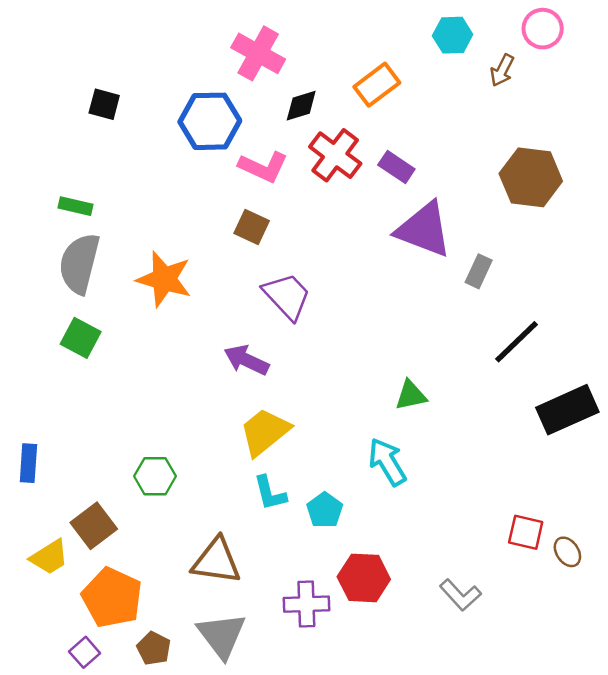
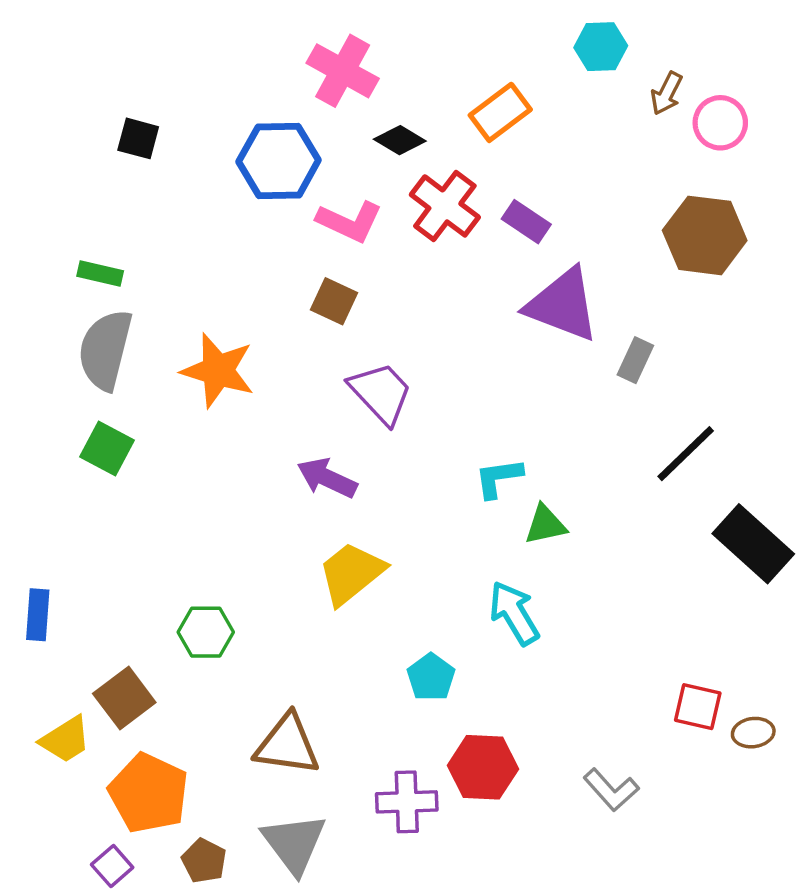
pink circle: (543, 29) -> (720, 123), moved
black diamond: (301, 106) -> (400, 140), turned 48
black rectangle: (567, 410) -> (753, 544), turned 66
cyan L-shape: (270, 493) -> (499, 478), moved, turned 96
brown ellipse: (567, 552) -> (753, 733), turned -64

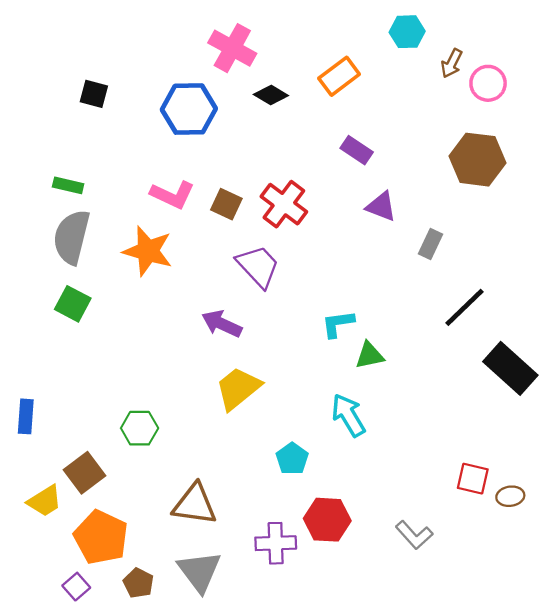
red cross: (445, 206) -> (284, 204), moved
pink L-shape: (350, 222) -> (172, 195), moved
purple triangle: (563, 305) -> (381, 206), size x0.6

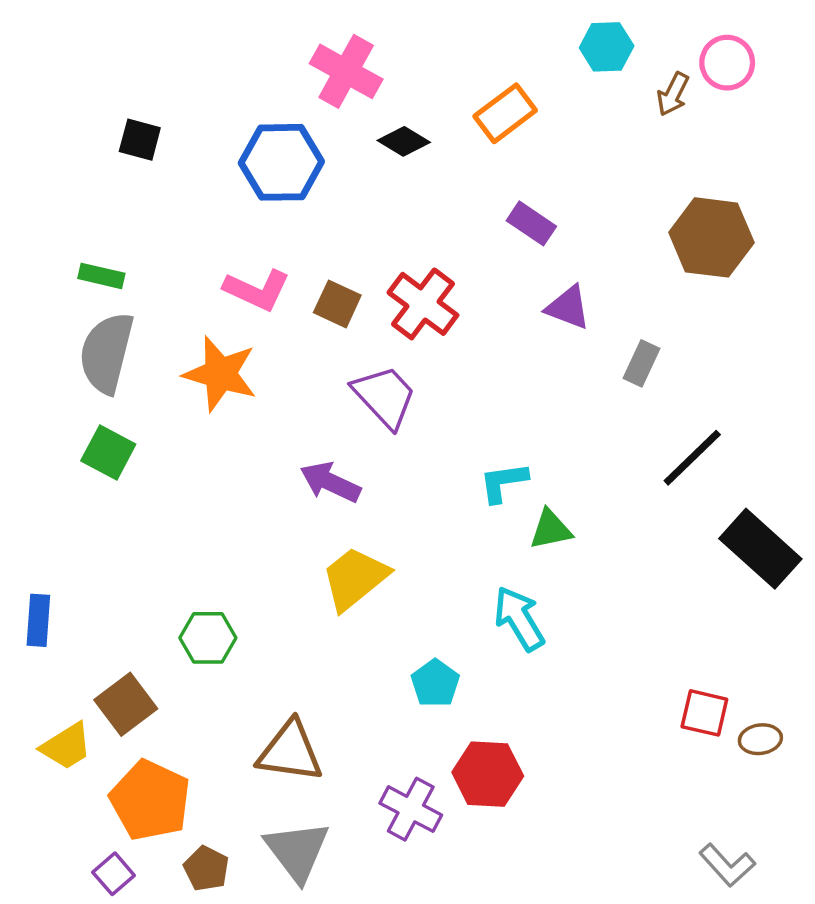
pink circle: (488, 83) -> (727, 63), moved
gray L-shape: (414, 535) -> (727, 865), moved
purple cross: (276, 543) -> (411, 809), turned 30

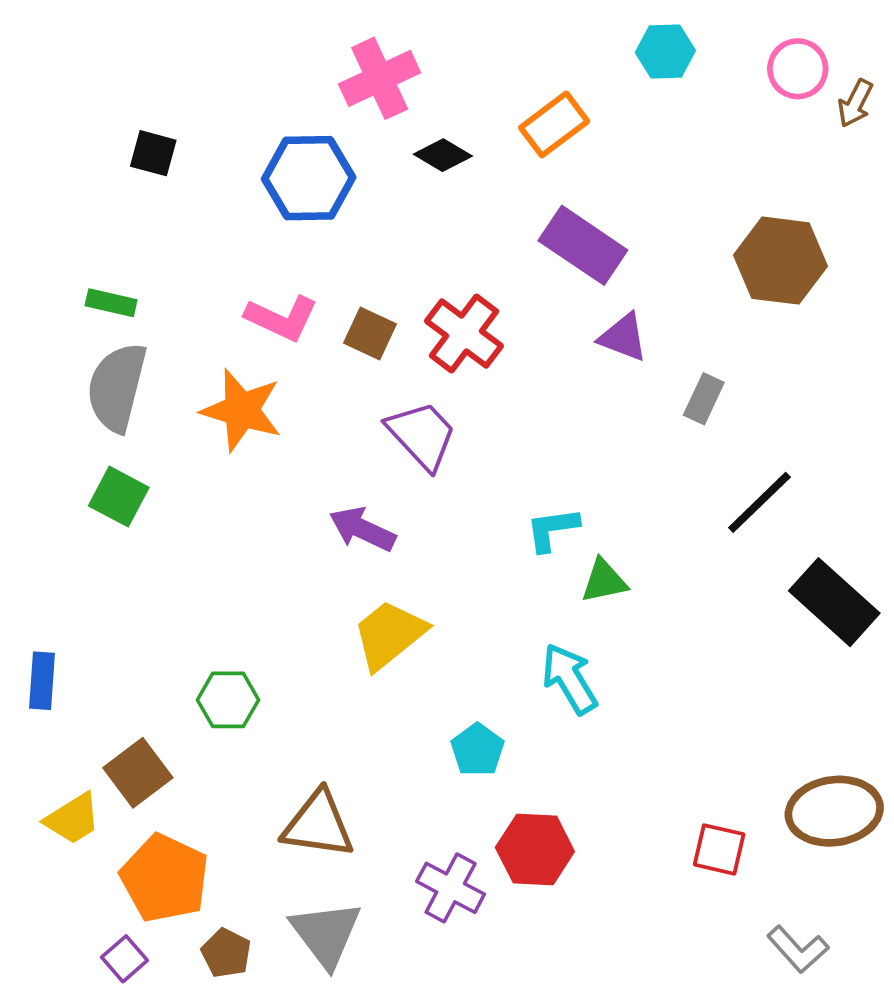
pink cross: (346, 71) -> (380, 78), turned 36
brown arrow: (673, 94) -> (855, 103), moved
purple rectangle: (531, 223) -> (583, 245), size x1.6
red square: (704, 713) -> (719, 849), moved
brown ellipse: (760, 739) -> (834, 811), size x2.0

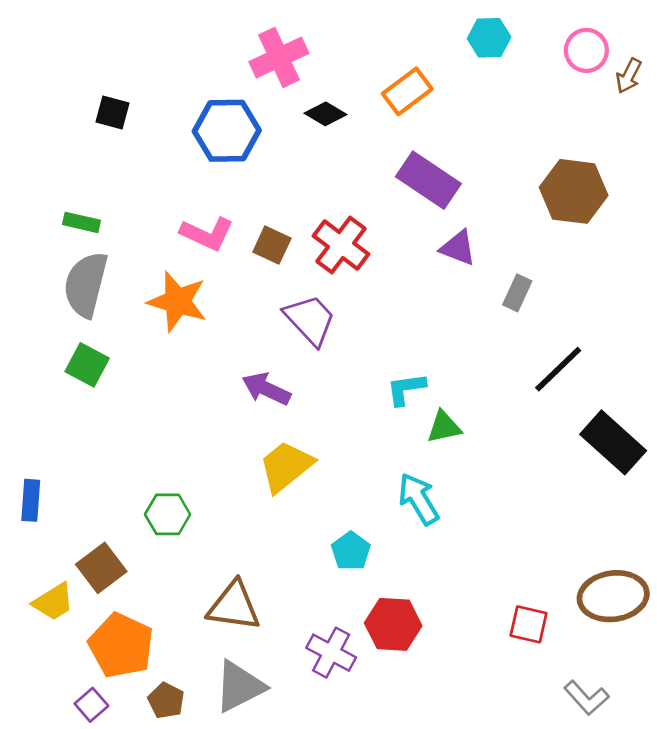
gray triangle: (326, 934) -> (239, 686), turned 40

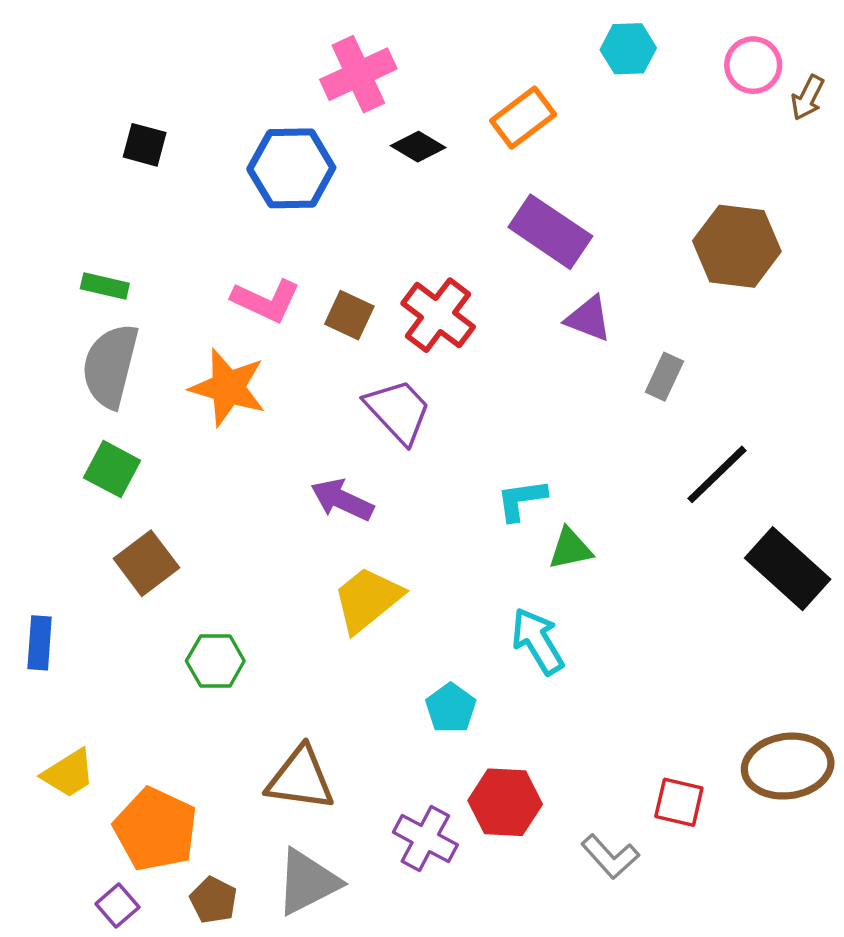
brown square: (101, 568) -> (146, 563), moved
gray L-shape: (586, 698) -> (610, 857), moved

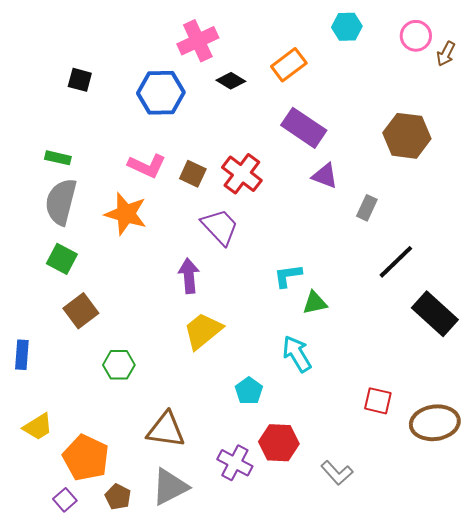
purple arrow: (342, 500) -> (189, 276), turned 60
red square: (679, 802) -> (378, 401), moved

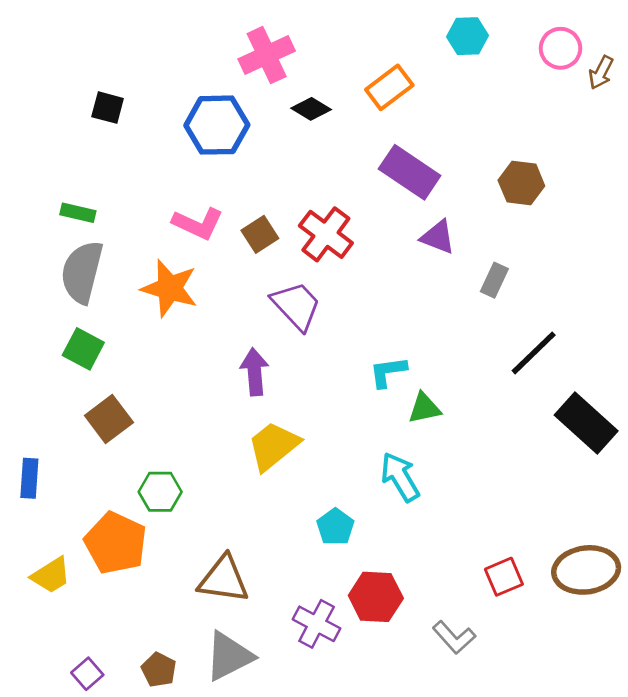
brown hexagon: (407, 136) -> (521, 183), moved, size x0.7
brown square: (193, 174) -> (260, 234), turned 32
red square: (378, 401) -> (504, 577), moved, turned -36
orange pentagon: (86, 458) -> (116, 543), moved

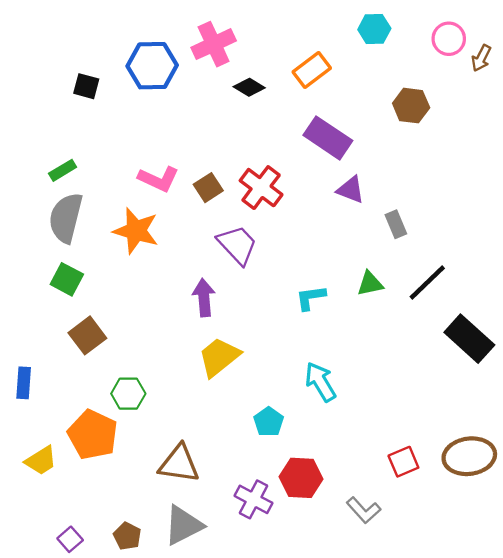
blue hexagon: (217, 125) -> (152, 66), moved
brown hexagon: (521, 183) -> (411, 106), moved
green rectangle: (78, 213) -> (63, 170), turned -44
gray rectangle: (494, 280) -> (396, 224), turned -48
green triangle: (424, 408) -> (370, 284), moved

